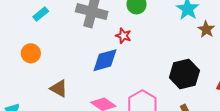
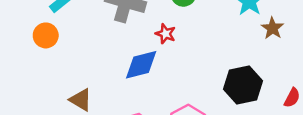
orange circle: (31, 53) -> (46, 35), moved

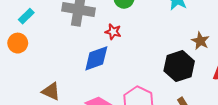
brown star: (272, 28) -> (200, 41), moved

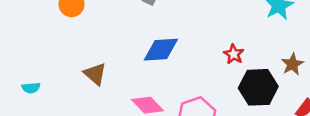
red star: (113, 32) -> (234, 54), moved

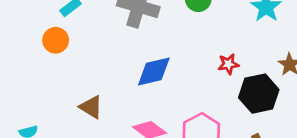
red star: (234, 54) -> (228, 64), turned -30

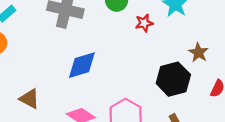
red star: (228, 64) -> (144, 23), moved

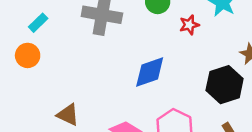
blue diamond: (82, 65) -> (150, 72), moved

